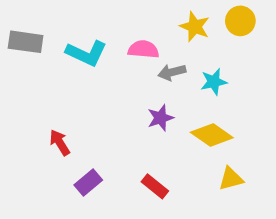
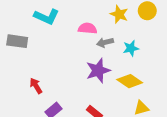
gray rectangle: (26, 42) -> (17, 41), moved
cyan L-shape: (86, 53) -> (46, 17), moved
purple star: (161, 118) -> (98, 71), size x1.5

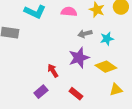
pink semicircle: (87, 28) -> (69, 12), moved
red arrow: (36, 86) -> (53, 71), moved

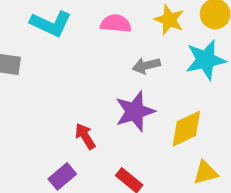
cyan star: (107, 39) -> (206, 60), moved, size x1.5
yellow diamond: (106, 67) -> (186, 129), turned -60

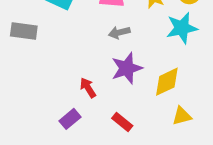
gray arrow: (146, 66) -> (119, 32), moved

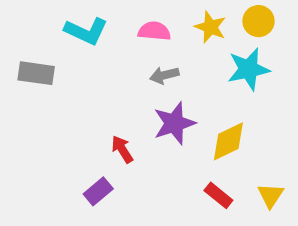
yellow triangle: (182, 116) -> (271, 195), moved, turned -42
red rectangle: (122, 122) -> (218, 195), moved

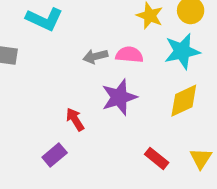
pink semicircle: (154, 31) -> (129, 55), moved
gray arrow: (164, 75) -> (95, 56), moved
yellow diamond: (228, 141) -> (184, 101), moved

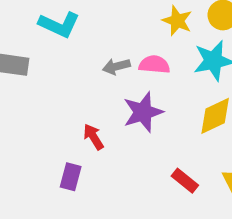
purple rectangle: (55, 155) -> (71, 177), turned -35

